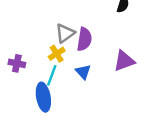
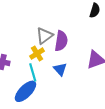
cyan line: (52, 75) -> (33, 72), turned -36
blue ellipse: (43, 97) -> (25, 91), turned 55

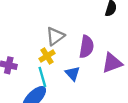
purple semicircle: (61, 41) -> (87, 47), moved

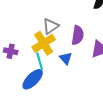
yellow cross: (47, 56) -> (44, 43), size x1.6

